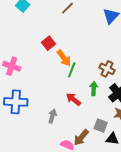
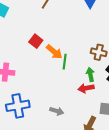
red arrow: (73, 99) -> (86, 88), moved, turned -35
gray arrow: (52, 116) -> (57, 111), turned 104

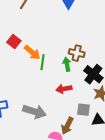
green arrow: (90, 74) -> (67, 64), moved
gray arrow: (57, 111) -> (34, 112), size x1.6

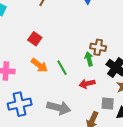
orange arrow: (32, 52) -> (39, 65), moved
green line: (43, 62) -> (62, 68), moved, turned -35

